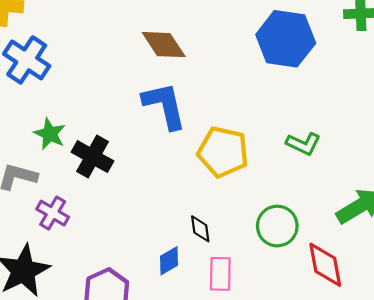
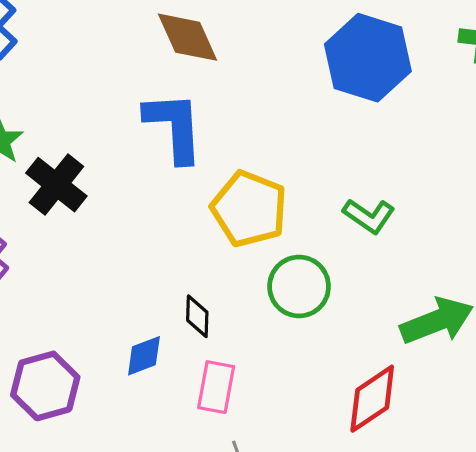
green circle: (277, 226) -> (299, 286), moved
red diamond: (325, 265) -> (372, 399), turned 57

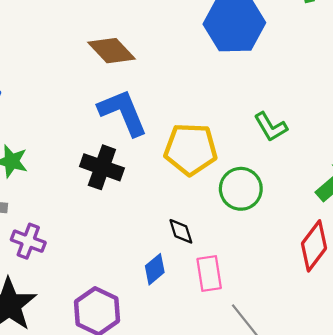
black cross: (56, 185) -> (102, 167), moved
green L-shape: (369, 216) -> (271, 127), turned 44

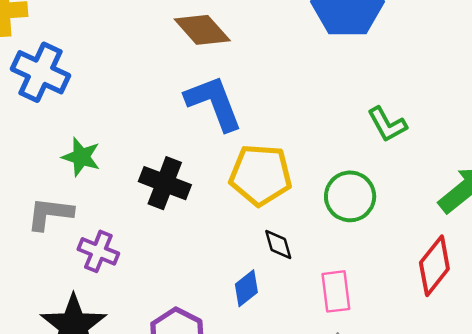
yellow pentagon: (191, 149) -> (261, 175), moved
black cross: (102, 167) -> (165, 183), moved
pink rectangle: (209, 273) -> (336, 291), moved

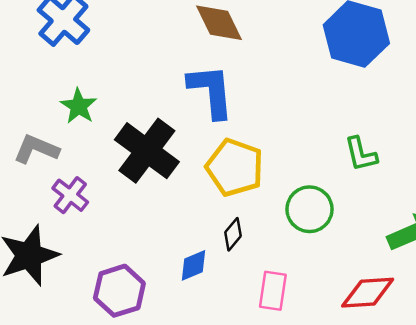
black cross: (165, 183) -> (147, 151), size x1.4
black diamond: (278, 244) -> (233, 234), turned 40
red diamond: (434, 266) -> (368, 293), turned 32

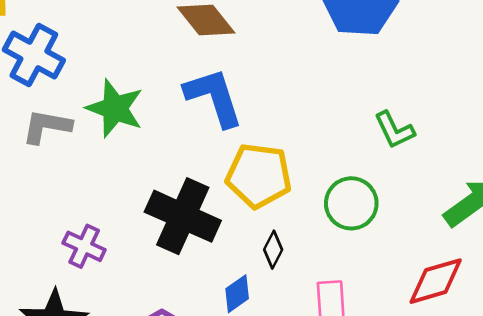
green star: (79, 106) -> (115, 108), moved, size x1.4
gray L-shape: (36, 149) -> (47, 126), moved
black cross: (147, 151) -> (183, 216), moved

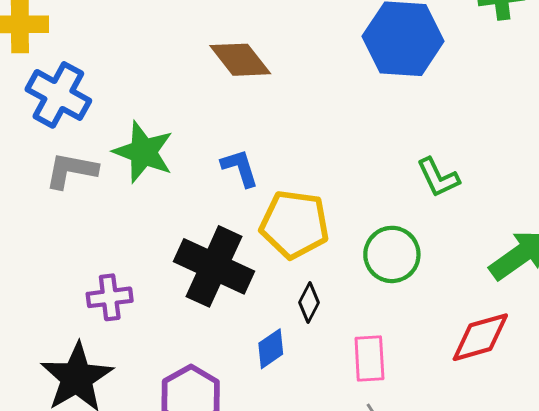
blue L-shape: (214, 97) -> (240, 168), moved, size x0.6
purple cross: (84, 246) -> (110, 297), turned -33

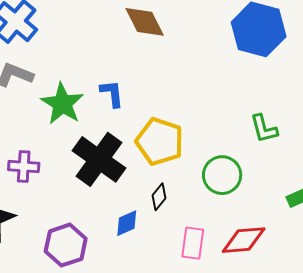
green star: (143, 152) -> (62, 104), moved
blue L-shape: (240, 168) -> (112, 93), moved
red diamond: (480, 337) -> (244, 240), moved

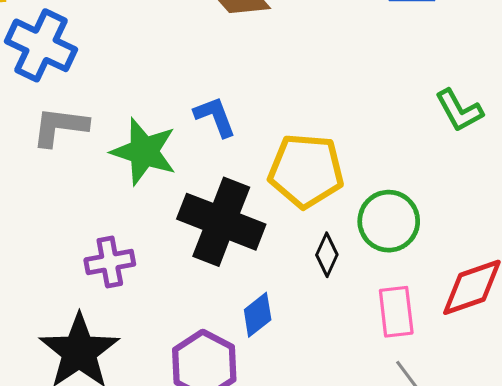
green circle: (222, 175) -> (389, 221), moved
blue diamond: (127, 223) -> (258, 315), moved

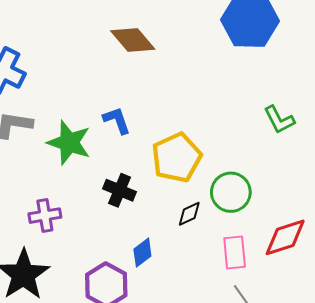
yellow pentagon: (306, 171) -> (177, 158), turned -30
black cross: (221, 222) -> (120, 190), size x0.6
black diamond: (327, 255) -> (189, 214), turned 40

